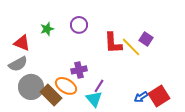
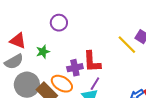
purple circle: (79, 25) -> (59, 23), moved
green star: (47, 29) -> (43, 52), moved
red L-shape: (113, 43) -> (92, 62), moved

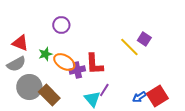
orange ellipse: (62, 84) -> (64, 62), moved
purple line: (95, 84) -> (104, 90), moved

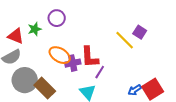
green star: (45, 54) -> (35, 29), moved
purple line: (104, 90) -> (100, 72), moved

